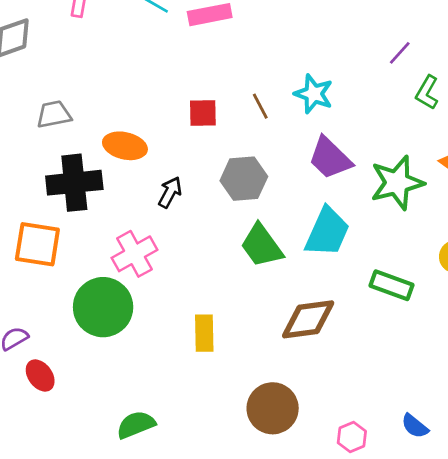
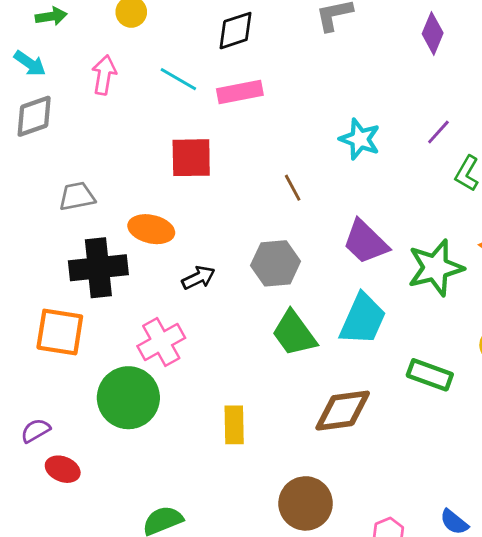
cyan star: (314, 94) -> (360, 139), moved
red square: (203, 113) -> (191, 158), moved, size x1.4
black arrow: (170, 192) -> (198, 278), turned 36
red ellipse: (40, 375) -> (63, 469), turned -32

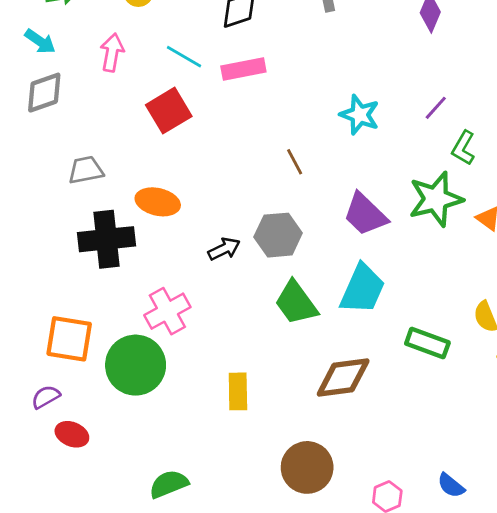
red square: (191, 158) -> (169, 111), moved, turned -30
green star: (436, 268) -> (436, 199), moved
black arrow: (198, 278) -> (224, 249), moved
orange square: (60, 332) -> (69, 339), moved

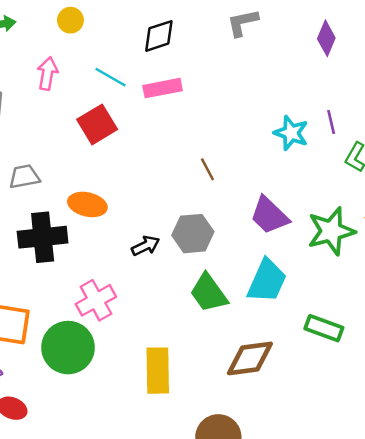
purple line: (436, 108) -> (331, 122), turned -55
cyan star: (360, 115) -> (291, 133), moved
green star: (436, 199) -> (331, 231), moved
yellow rectangle: (238, 391) -> (158, 371), size x1.4

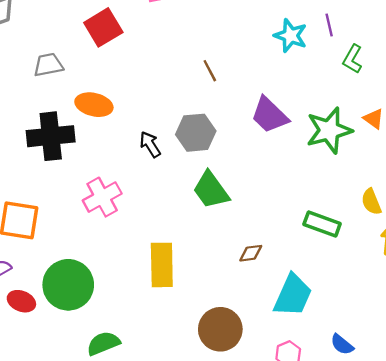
gray trapezoid: (24, 177) -> (48, 65), moved
black arrow: (146, 246) -> (150, 144), turned -96
cyan trapezoid: (267, 281) -> (293, 295), moved
green circle: (68, 348) -> (68, 285), moved
brown diamond: (250, 358) -> (251, 253), size x0.5

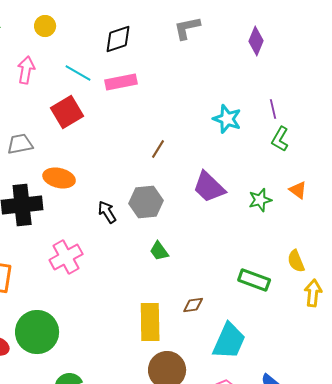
purple line: (329, 25) -> (273, 109), moved
brown line: (210, 71) -> (158, 149), turned 60
green star: (329, 130) -> (260, 200), size x0.6
green trapezoid: (211, 190) -> (159, 251), size x0.6
yellow rectangle: (162, 265) -> (150, 322), moved

